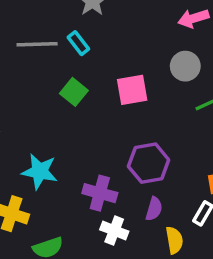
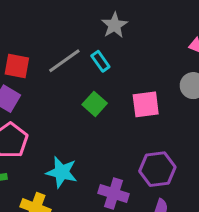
gray line: (37, 44) -> (64, 61), turned -36

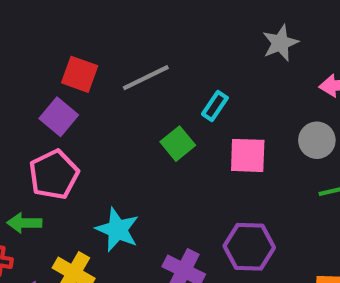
gray star: (114, 25) -> (280, 43), moved
cyan rectangle: (100, 61) -> (215, 106), moved, turned 60

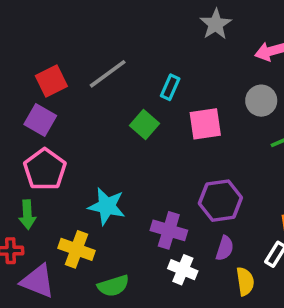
red square: (80, 74) -> (51, 81), turned -36
green arrow: (24, 223) -> (27, 215), turned -84

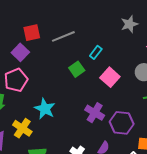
pink square: (205, 124) -> (110, 77), turned 36
purple hexagon: (220, 201) -> (122, 123), moved
purple cross: (169, 230) -> (95, 113), moved

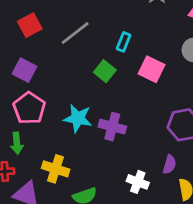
red square: (32, 33) -> (30, 25), moved
cyan star: (45, 109) -> (78, 118), moved
purple cross: (95, 113) -> (112, 127), moved

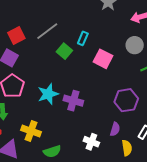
red square: (30, 25) -> (16, 36), moved
green square: (105, 71) -> (64, 51), moved
cyan star: (78, 118) -> (48, 94), turned -30

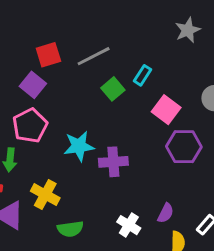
purple hexagon: (126, 100) -> (184, 147), moved
purple cross: (73, 101) -> (113, 162), turned -30

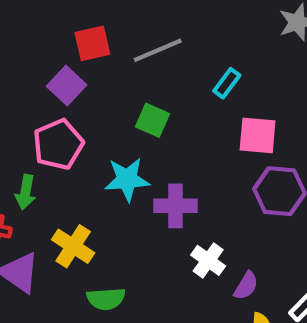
green square: (113, 89) -> (153, 120), moved, turned -30
pink square: (166, 110) -> (258, 135), turned -36
white cross: (129, 225) -> (208, 260), moved

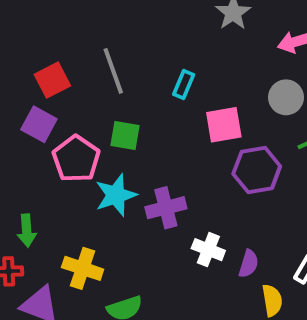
gray line: (158, 50) -> (113, 71), turned -72
pink pentagon: (58, 144) -> (76, 159), moved

